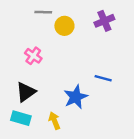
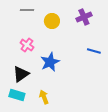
gray line: (43, 12) -> (27, 10), moved
blue line: (103, 78) -> (94, 51), moved
blue star: (76, 97) -> (50, 62), moved

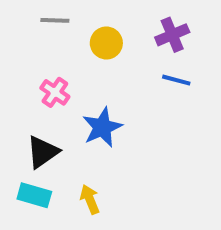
blue line: (94, 51) -> (176, 80), moved

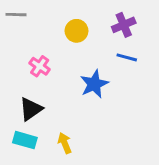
gray line: (55, 20) -> (16, 15), moved
blue star: (102, 127) -> (94, 84), moved

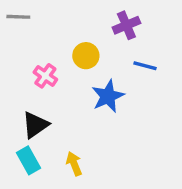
purple cross: (124, 25) -> (126, 25), moved
yellow circle: (77, 31) -> (86, 56), moved
cyan rectangle: (25, 140) -> (28, 160), turned 45

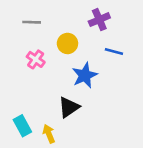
gray line: (18, 17) -> (32, 22), moved
black triangle: (35, 125) -> (69, 107), moved
yellow arrow: (74, 164) -> (49, 134), moved

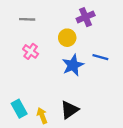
yellow circle: (67, 43) -> (67, 38), moved
blue line: (114, 51) -> (100, 57), moved
black triangle: (69, 107) -> (69, 110), moved

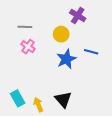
purple cross: (86, 17) -> (78, 16), turned -35
gray line: (27, 19) -> (25, 27), moved
black triangle: (69, 110) -> (63, 99), turned -36

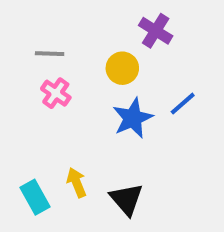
blue line: (91, 52) -> (183, 104), turned -56
yellow arrow: (38, 105) -> (77, 183), moved

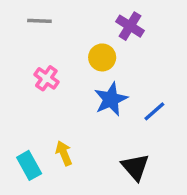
gray line: (50, 54) -> (39, 21), moved
blue line: (183, 104) -> (154, 111), moved
black triangle: (126, 199) -> (135, 167), moved

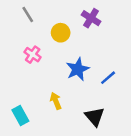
gray line: (39, 21) -> (28, 14), turned 56
yellow circle: (102, 57) -> (61, 33), moved
yellow arrow: (64, 153) -> (56, 101), moved

